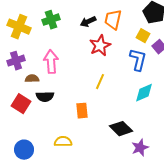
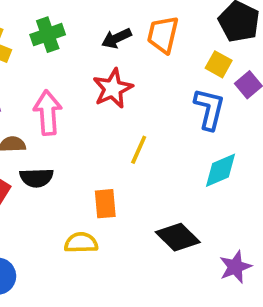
red star: (100, 46) -> (113, 88), moved
yellow semicircle: (63, 142) -> (81, 243), moved
purple star: (140, 148) -> (235, 267), moved

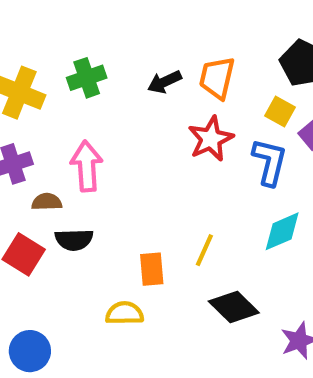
red star: (113, 88) -> (211, 139), moved
yellow line: (139, 150) -> (204, 250), moved

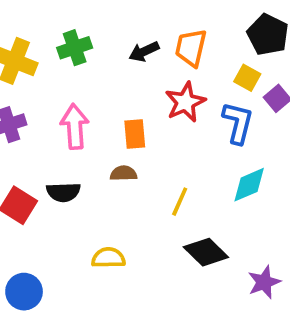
brown semicircle: (47, 202) -> (123, 173), moved
orange rectangle: (152, 269) -> (135, 134), moved

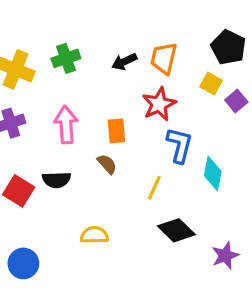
blue L-shape: (238, 123) -> (180, 145), moved
brown semicircle: (123, 173) -> (107, 164), turned 50
cyan diamond: (249, 185) -> (213, 174), turned -56

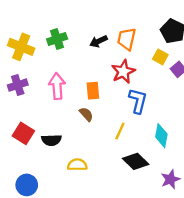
cyan diamond: (213, 174) -> (161, 136), moved
black semicircle: (57, 180) -> (51, 140), moved

